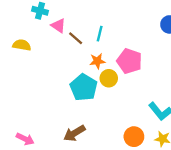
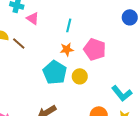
brown line: (76, 38) -> (19, 43), moved
yellow circle: (109, 78) -> (80, 76), moved

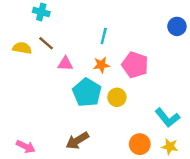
pink triangle: (33, 18) -> (65, 64), moved, turned -32
brown line: (19, 43) -> (46, 43), moved

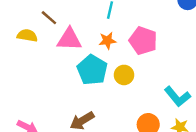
yellow semicircle: (22, 48) -> (27, 35), moved
pink triangle: (65, 64) -> (69, 39), size x1.5

